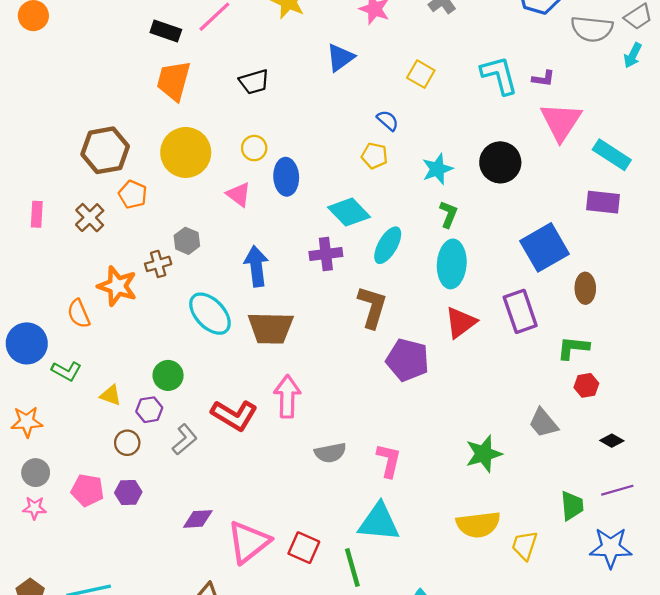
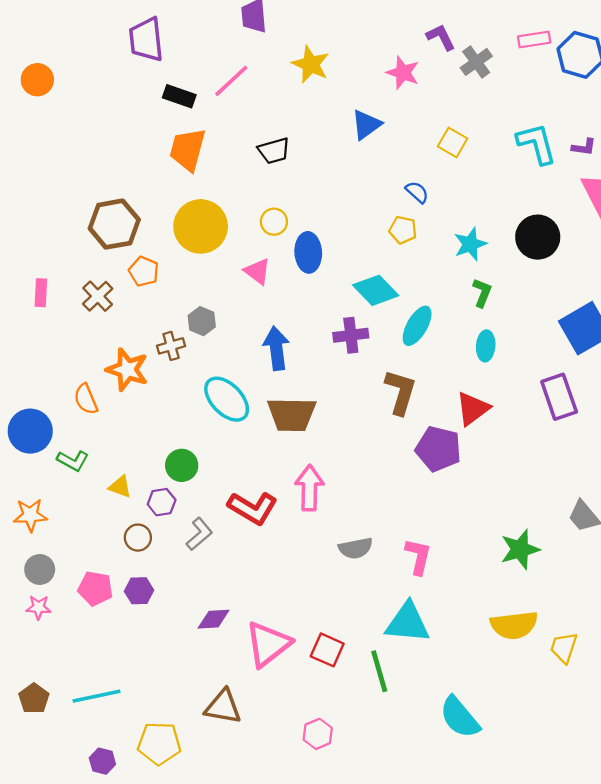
cyan ellipse: (452, 264) -> (486, 346), size x0.6
red triangle: (461, 322) -> (473, 409), moved

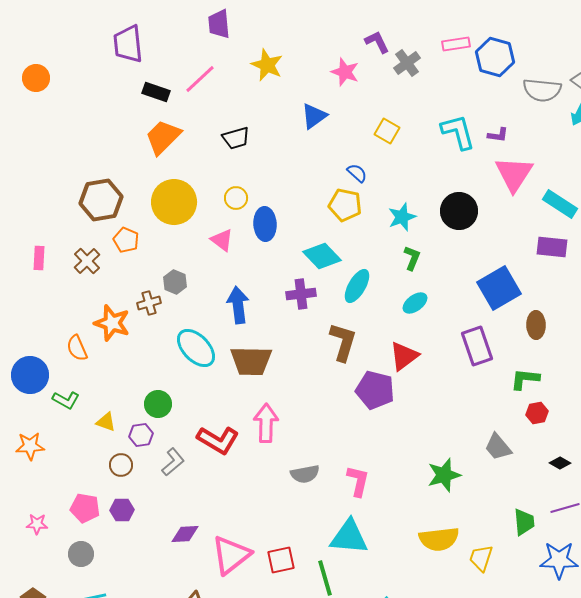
orange trapezoid: (188, 150) -> (163, 137), turned 30
yellow pentagon: (403, 230) -> (345, 205), size x1.4
cyan ellipse: (486, 346) -> (415, 303), turned 50
gray circle: (40, 569) -> (81, 554), moved
red square: (327, 650) -> (281, 560), turned -36

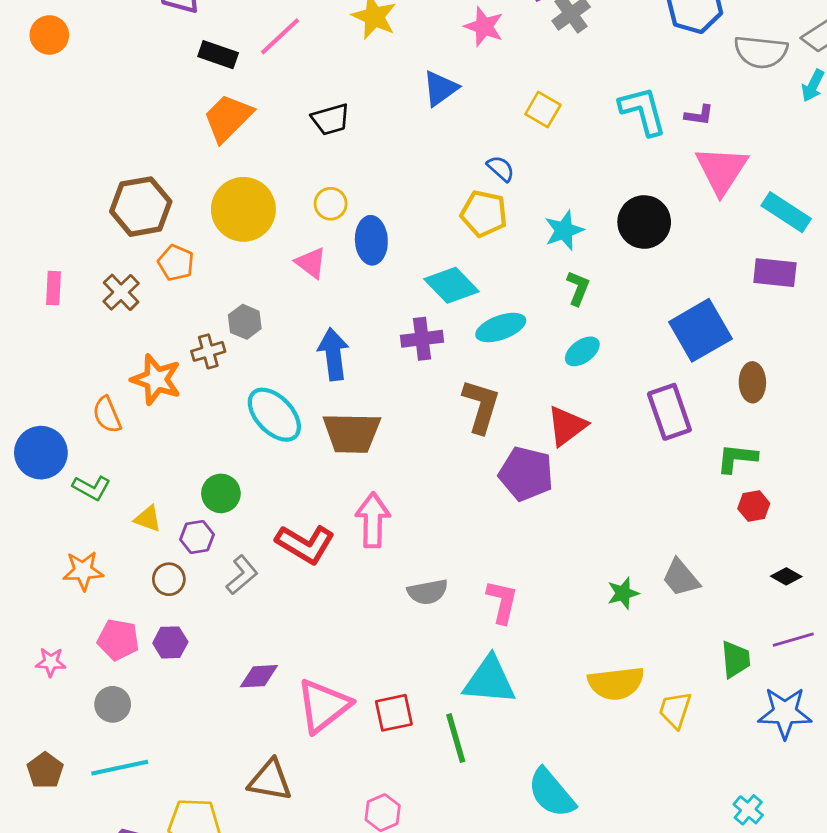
cyan ellipse: (357, 286) -> (501, 327), turned 40
orange star: (30, 446) -> (83, 571), moved
gray trapezoid: (498, 447) -> (681, 578), moved
green star: (444, 475) -> (623, 593), size x0.7

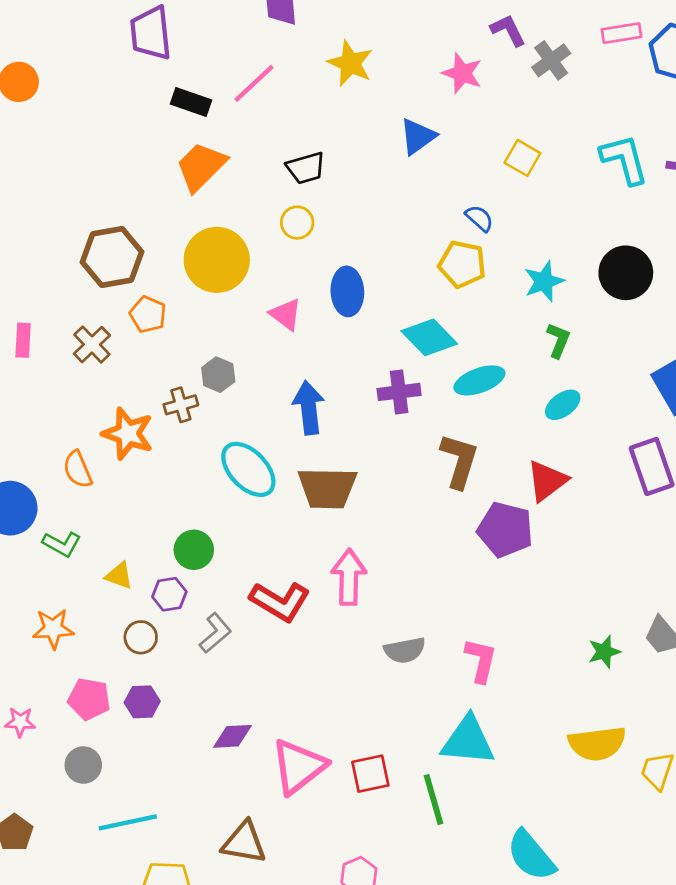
yellow circle: (331, 204) -> (297, 223), moved
cyan line: (120, 768) -> (128, 822), moved

